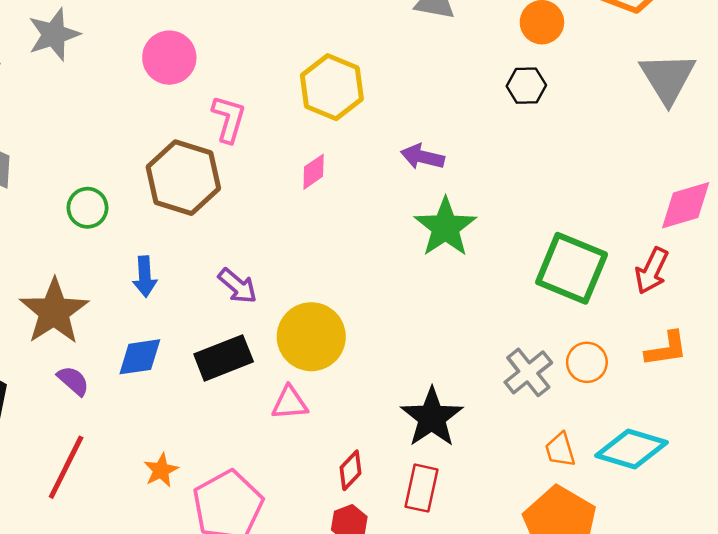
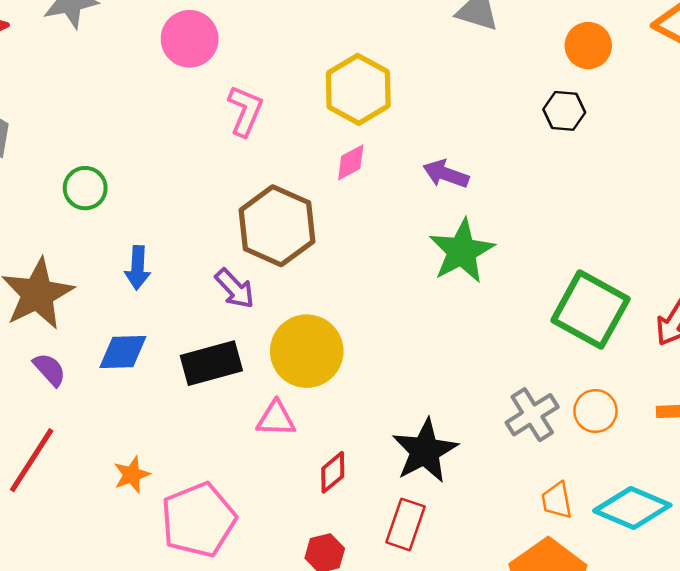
pink diamond: (314, 172) -> (351, 162), moved
brown hexagon: (183, 178) -> (277, 226), moved
red diamond: (351, 470) -> (333, 472), moved

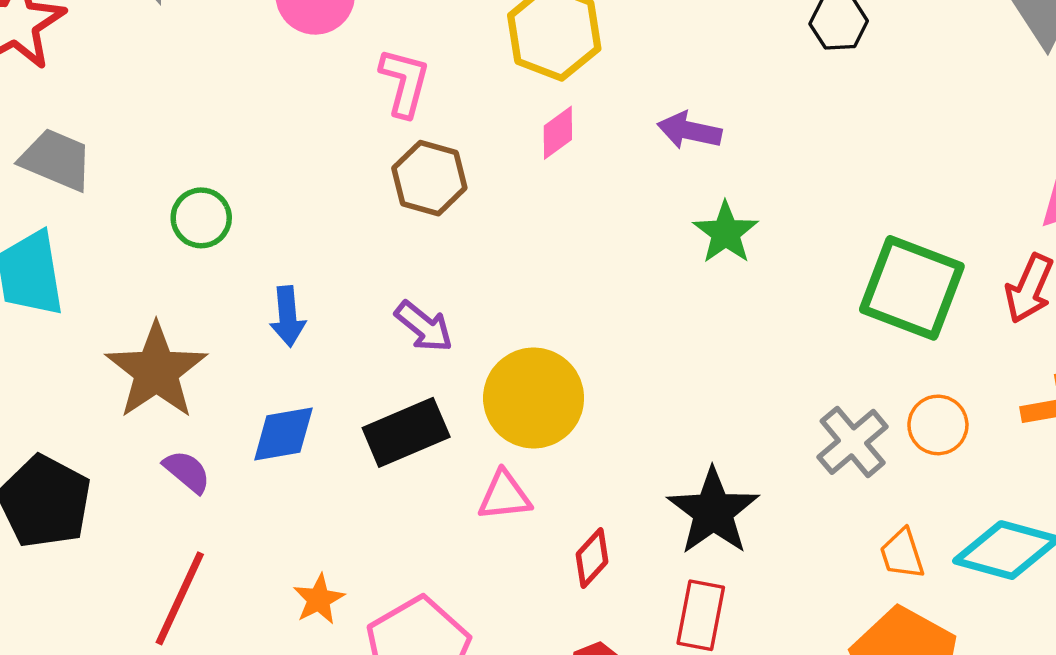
brown hexagon: (277, 226) -> (429, 178), moved, size x0.7
green star: (462, 251) -> (726, 233), size x0.7

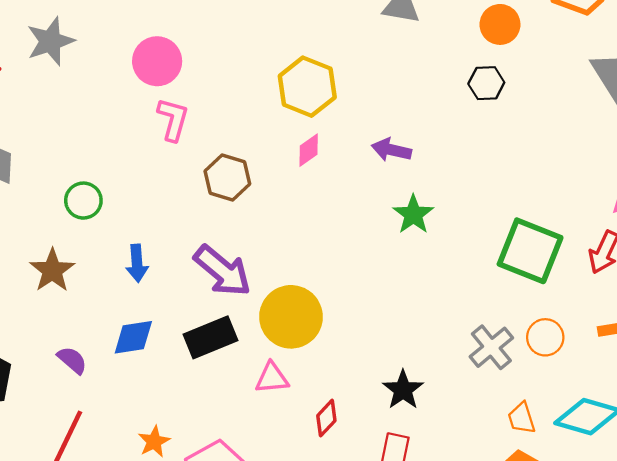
pink L-shape: (404, 82) -> (173, 119), moved
purple arrow: (424, 326) -> (223, 271), size x1.6
brown star: (156, 371) -> (52, 270), moved, size x0.7
black star: (713, 511) -> (403, 390), size x0.7

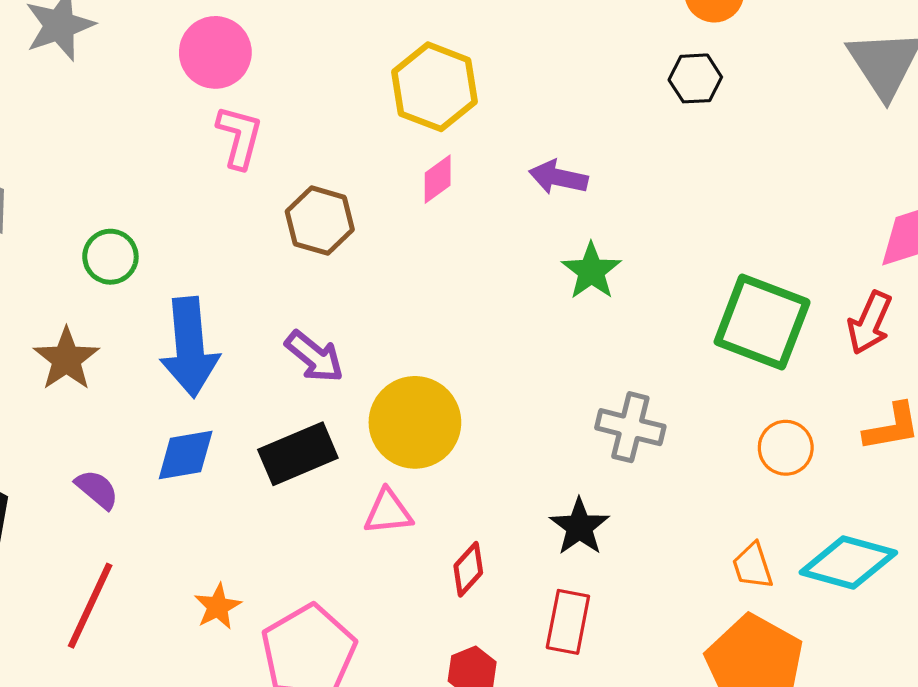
blue arrow: (137, 263) -> (190, 347), size x1.8
purple arrow: (223, 271) -> (314, 357), size x0.7
gray cross: (491, 347) -> (630, 427), moved, turned -36

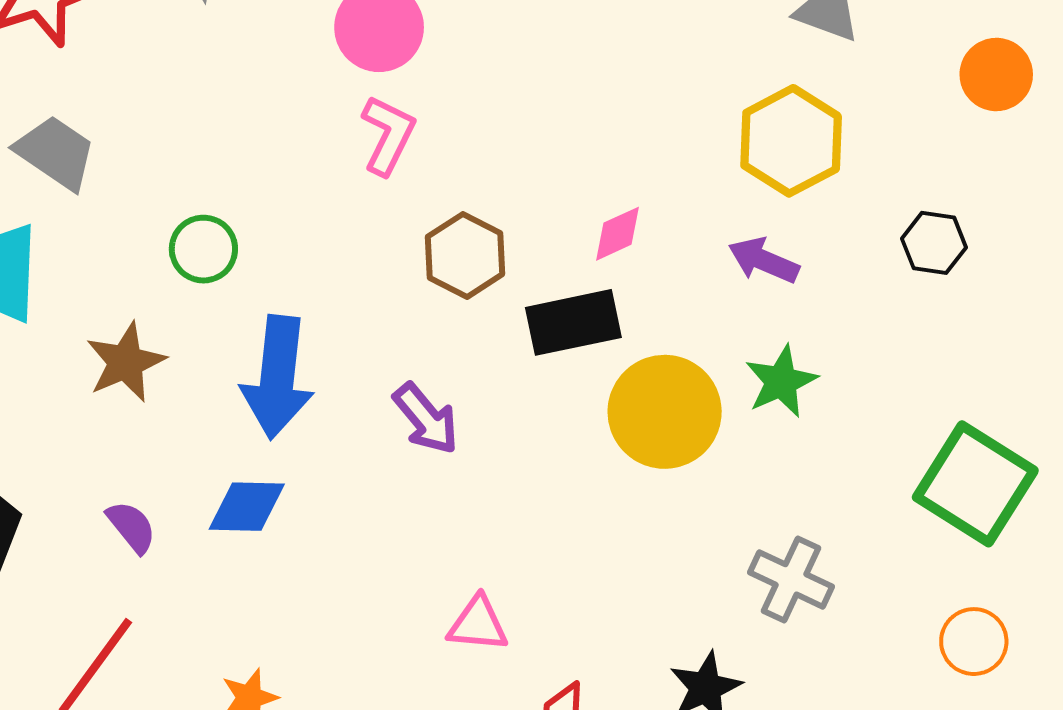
black hexagon: (695, 78) -> (934, 243), moved
yellow hexagon: (434, 87) -> (791, 141), moved
yellow circle: (415, 422) -> (665, 412), moved
black rectangle: (298, 454) -> (573, 322), moved

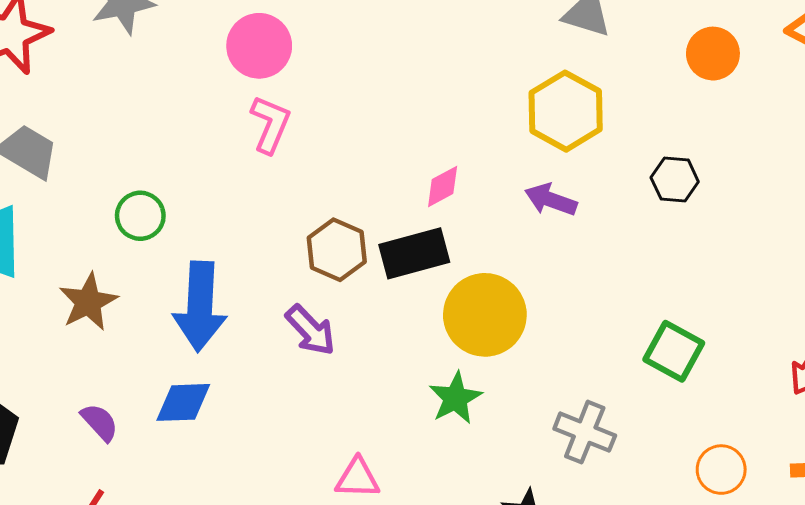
brown hexagon: (465, 255) -> (337, 250), moved
green star: (781, 381) -> (455, 398), moved
green square: (975, 484) -> (674, 351), moved, size x0.7

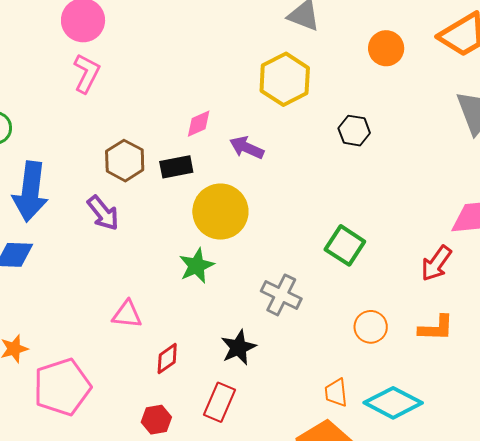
purple arrow: (551, 200) -> (247, 148), moved
black rectangle: (414, 253) -> (176, 167), size x0.7

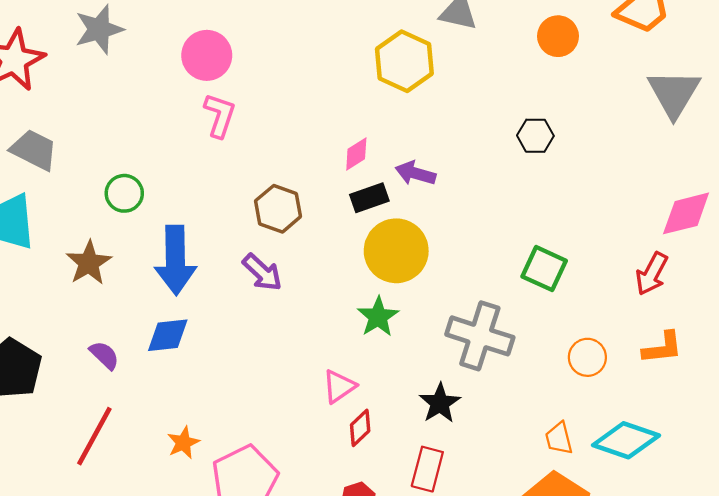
yellow hexagon: (285, 79) -> (404, 61), moved
black rectangle: (176, 167) -> (369, 198), moved
gray cross: (281, 295) -> (480, 336), size x1.4
pink triangle: (127, 314) -> (339, 386), moved, turned -32

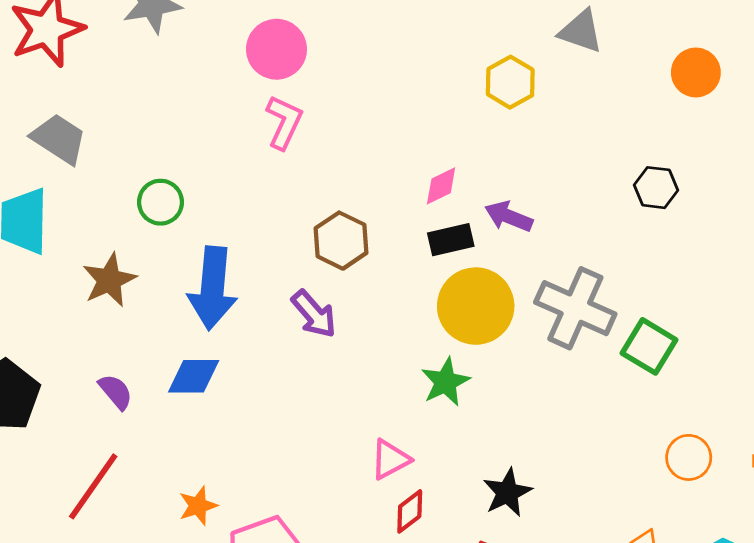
yellow hexagon: (404, 61) -> (510, 82), size x0.7
gray cross: (480, 336) -> (575, 308), moved

